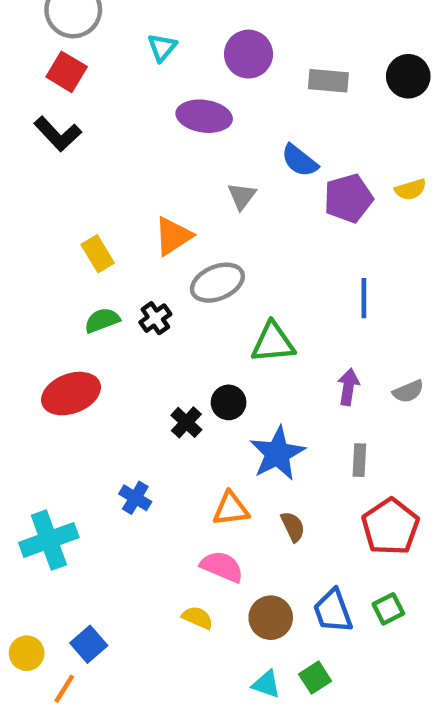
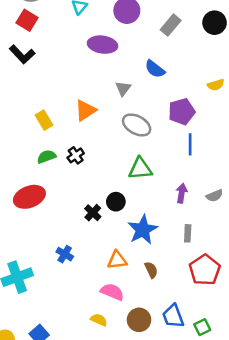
gray rectangle: (328, 81) -> (171, 25), turned -55
purple pentagon: (348, 198) -> (182, 112), moved
gray ellipse: (217, 283) -> (137, 125), moved, turned 52
green square: (388, 609) -> (202, 327), moved

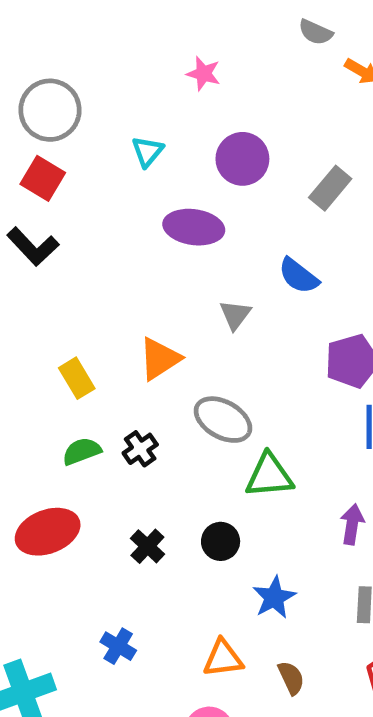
gray ellipse: (137, 125) -> (223, 420), moved
black cross: (93, 213) -> (147, 546), moved
blue star: (143, 230) -> (274, 597), size x0.7

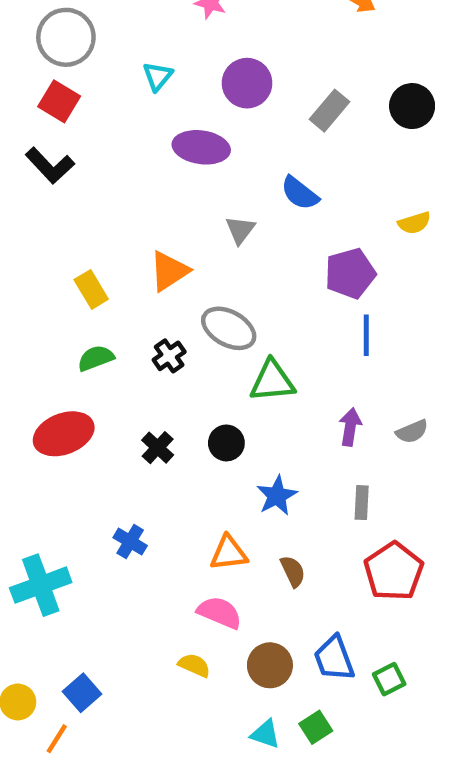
black cross: (140, 449) -> (169, 356), moved

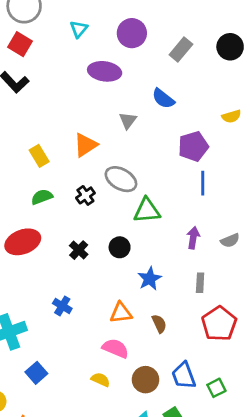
blue square: (82, 693) -> (36, 373), moved

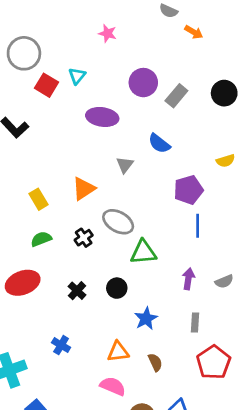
purple circle: (132, 33) -> (143, 83), moved
red square: (20, 44) -> (46, 85), moved

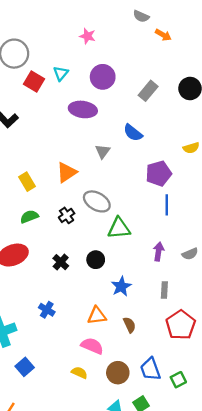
purple circle: (143, 83) -> (103, 77), moved

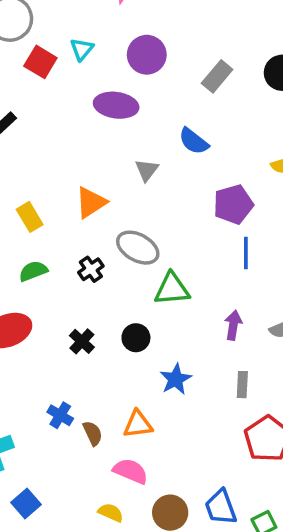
brown semicircle: (129, 325) -> (93, 433), moved

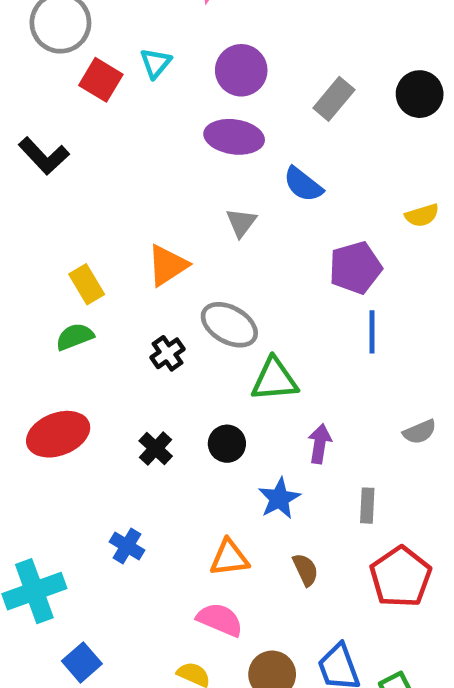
purple ellipse: (116, 105) -> (234, 137), moved
green semicircle: (33, 271) -> (75, 337), moved
purple arrow: (233, 325) -> (320, 444), moved
brown semicircle: (93, 433) -> (305, 570), moved

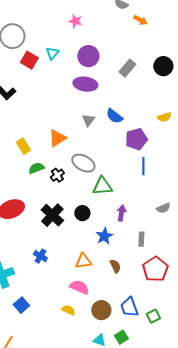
blue semicircle: (303, 184) -> (114, 116), moved
green semicircle: (75, 337) -> (36, 168), moved
black cross: (156, 448) -> (52, 215), size x1.6

